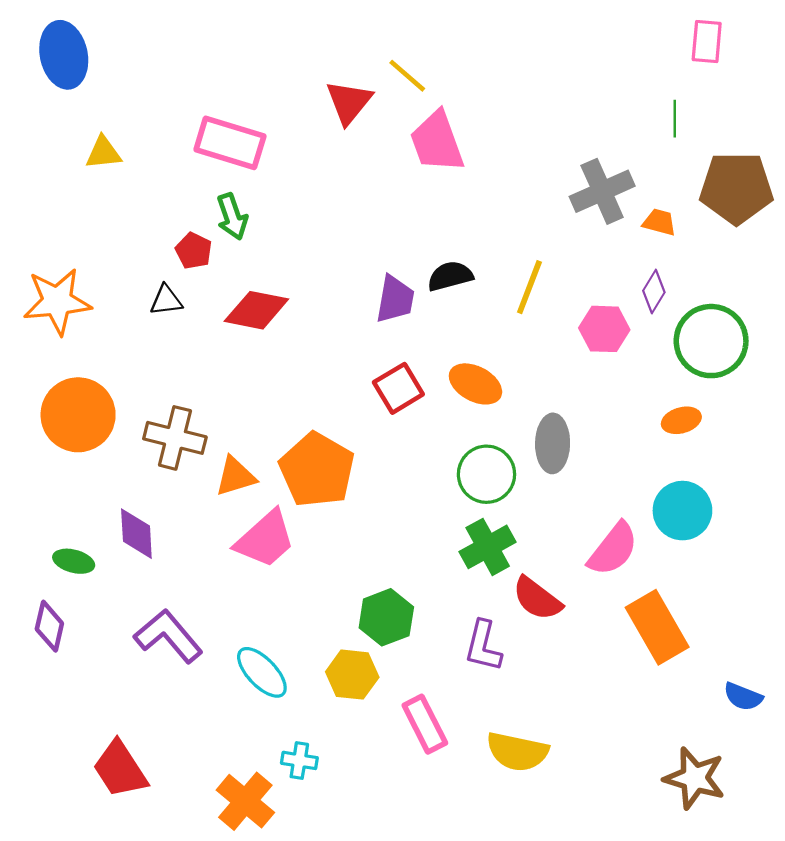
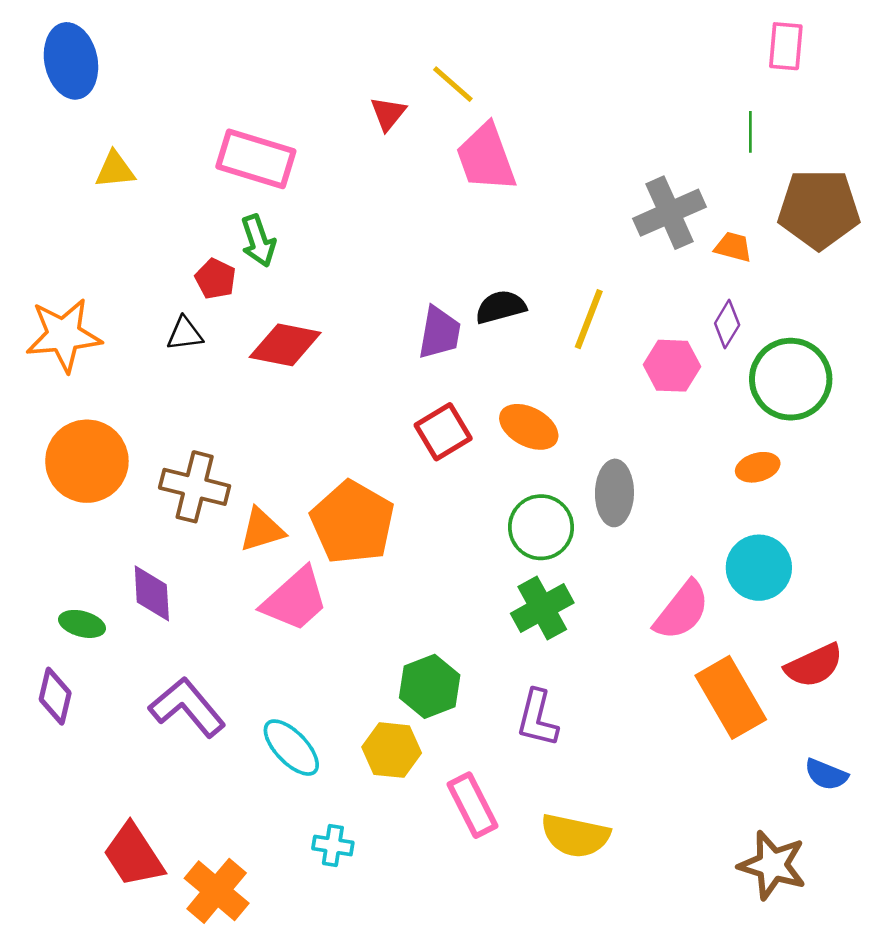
red triangle: (349, 102) -> (388, 114), size x0.7
red semicircle: (537, 599) -> (814, 666), moved, turned -62
orange cross: (245, 801) -> (217, 891), moved

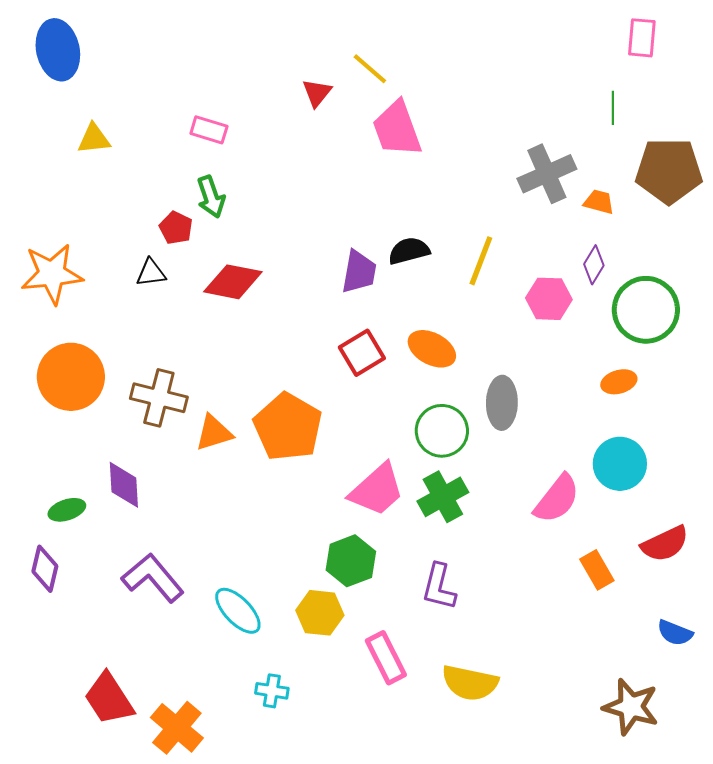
pink rectangle: (256, 159) -> (209, 130), size x0.6
pink trapezoid: (295, 599) -> (377, 490), moved
green ellipse: (82, 624) -> (67, 510), turned -33
orange rectangle: (731, 697) -> (597, 570), size x0.6

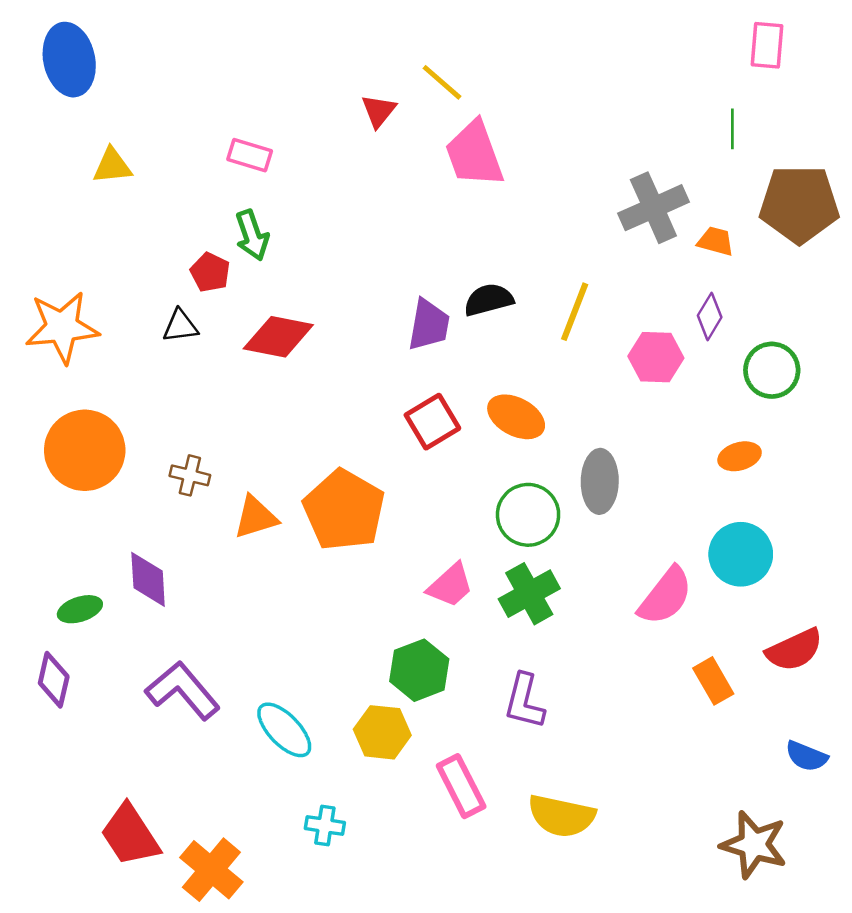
green circle: (646, 310) -> (772, 370), size x0.7
brown cross: (159, 398) -> (190, 475), size x0.6
pink trapezoid: (377, 490) -> (450, 585), size x0.7

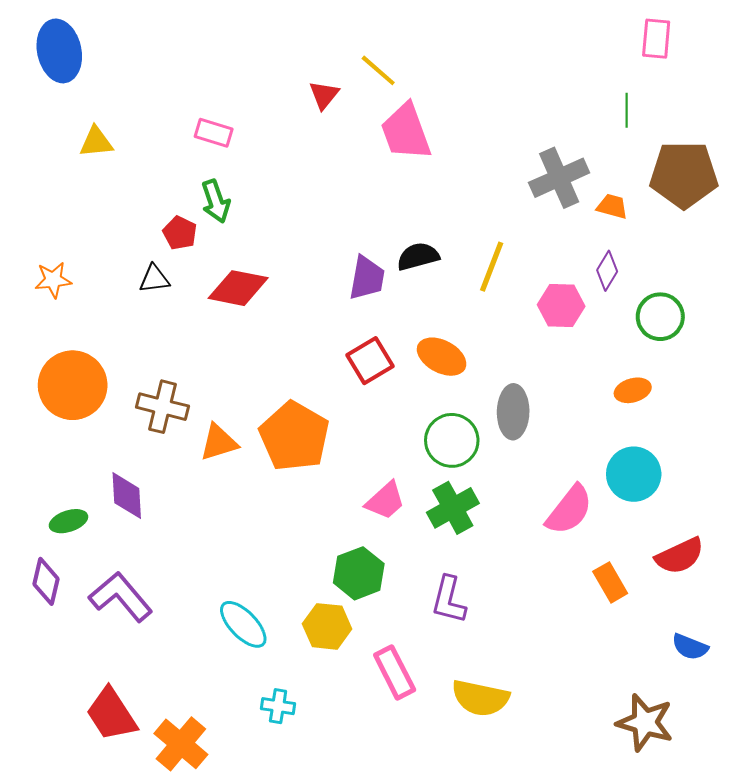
orange star: (62, 327) -> (53, 280), size x0.6
brown cross: (190, 475) -> (163, 407), size x1.5
purple L-shape: (183, 690) -> (121, 597), moved

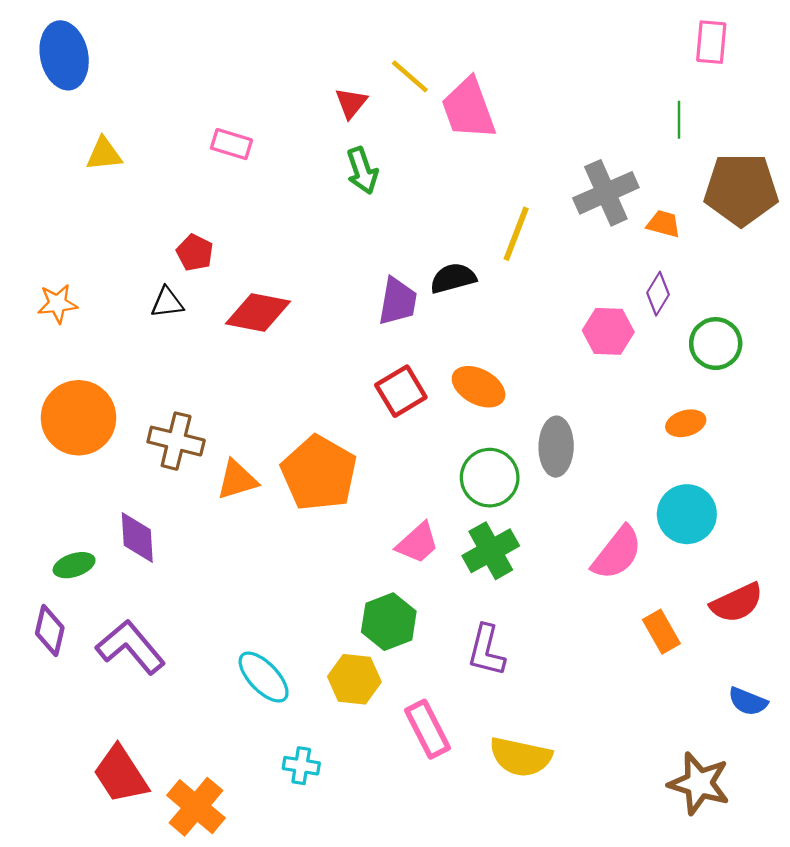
pink trapezoid: (406, 132) -> (469, 109), moved
green arrow: (216, 201) -> (362, 171), moved
yellow line: (492, 267) -> (516, 234), moved

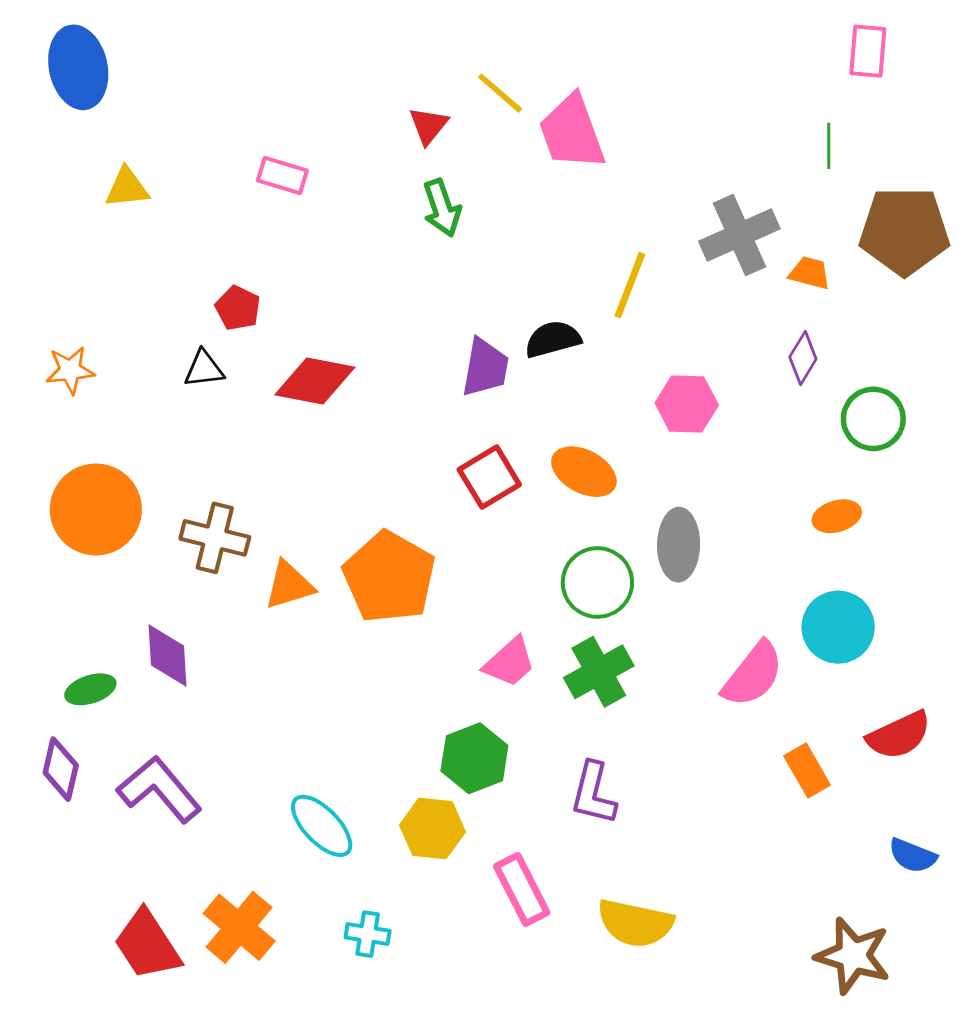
pink hexagon: (608, 331) -> (687, 404), moved
orange cross: (196, 807) -> (239, 927), moved

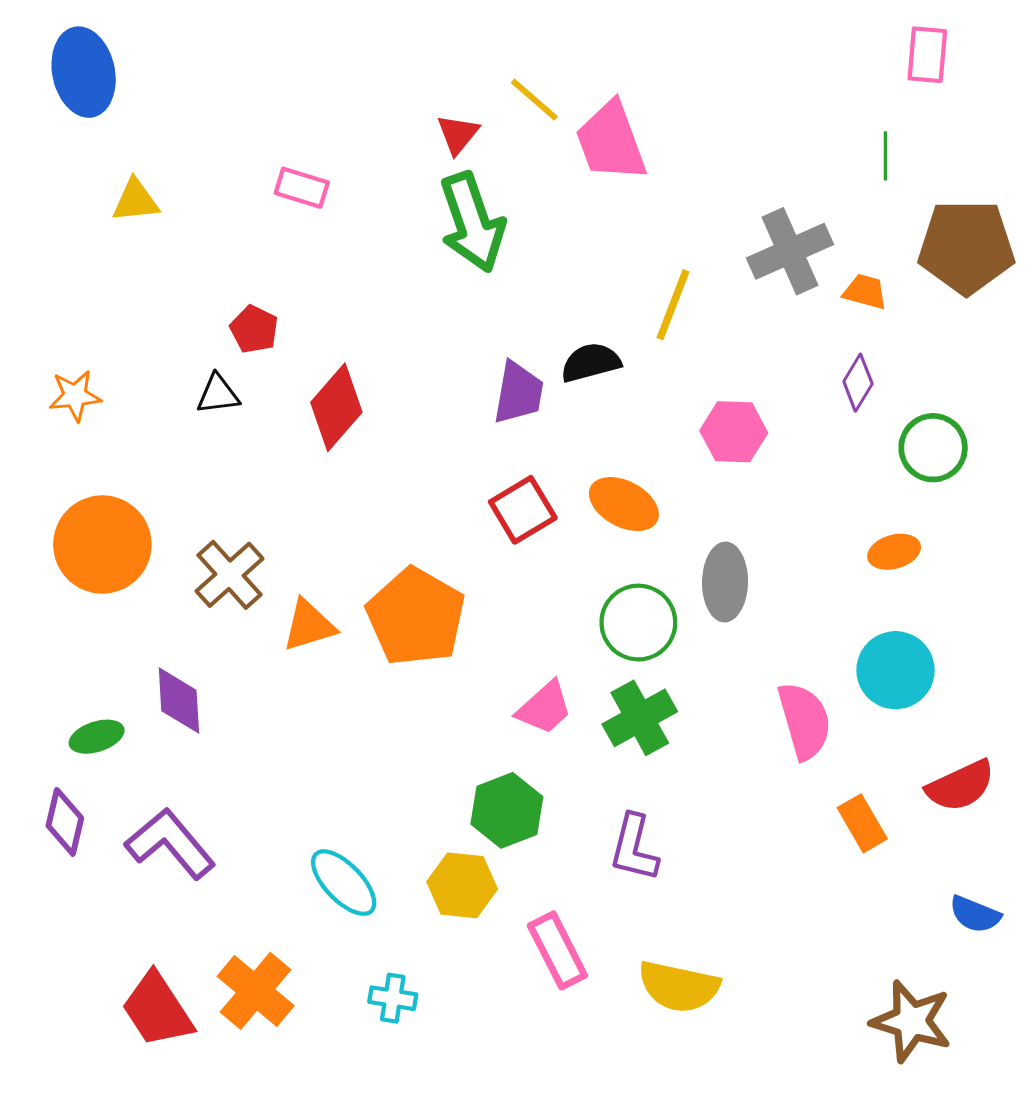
green arrow: (442, 208) -> (472, 222), size x1.6
red diamond: (315, 381) -> (336, 407), turned -60
brown cross: (215, 538) -> (229, 575), turned 34
pink semicircle: (753, 674) -> (804, 721), turned -54

